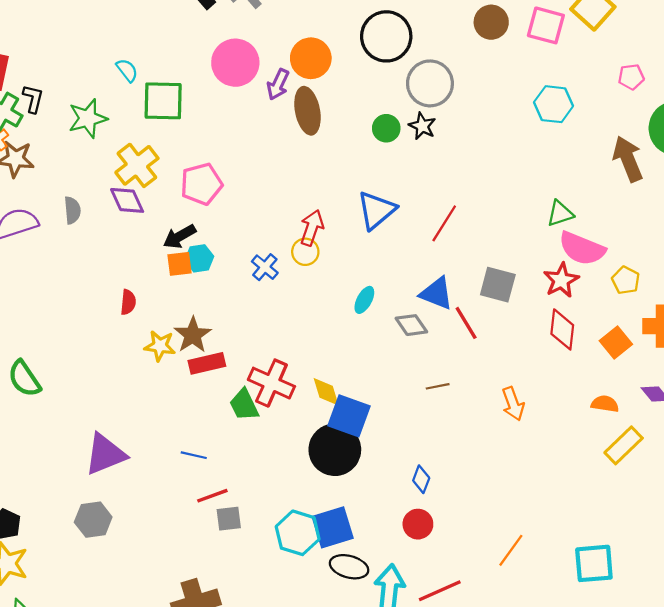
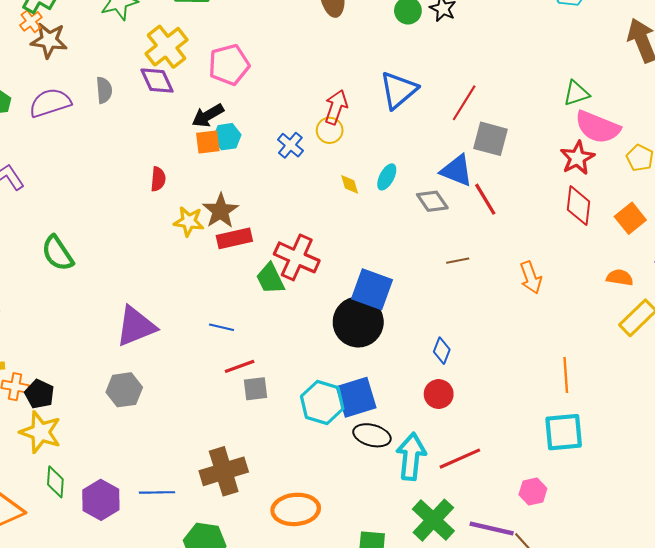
gray square: (498, 285) -> (491, 139), moved
yellow diamond: (326, 392) -> (350, 184), moved, size x0.7
orange line: (511, 550) -> (566, 375), moved, turned -40
cyan square: (594, 563) -> (564, 432), moved

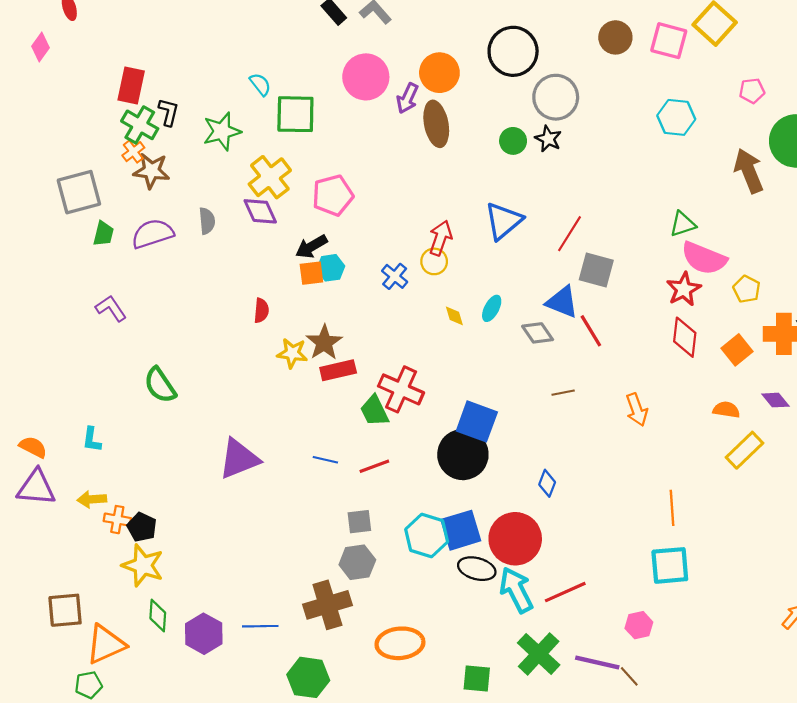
red line: (240, 366) -> (374, 466), moved
gray hexagon: (124, 390) -> (357, 562), moved
red circle: (439, 394) -> (515, 539), moved, size x1.8
cyan arrow: (411, 456) -> (516, 590), turned -33

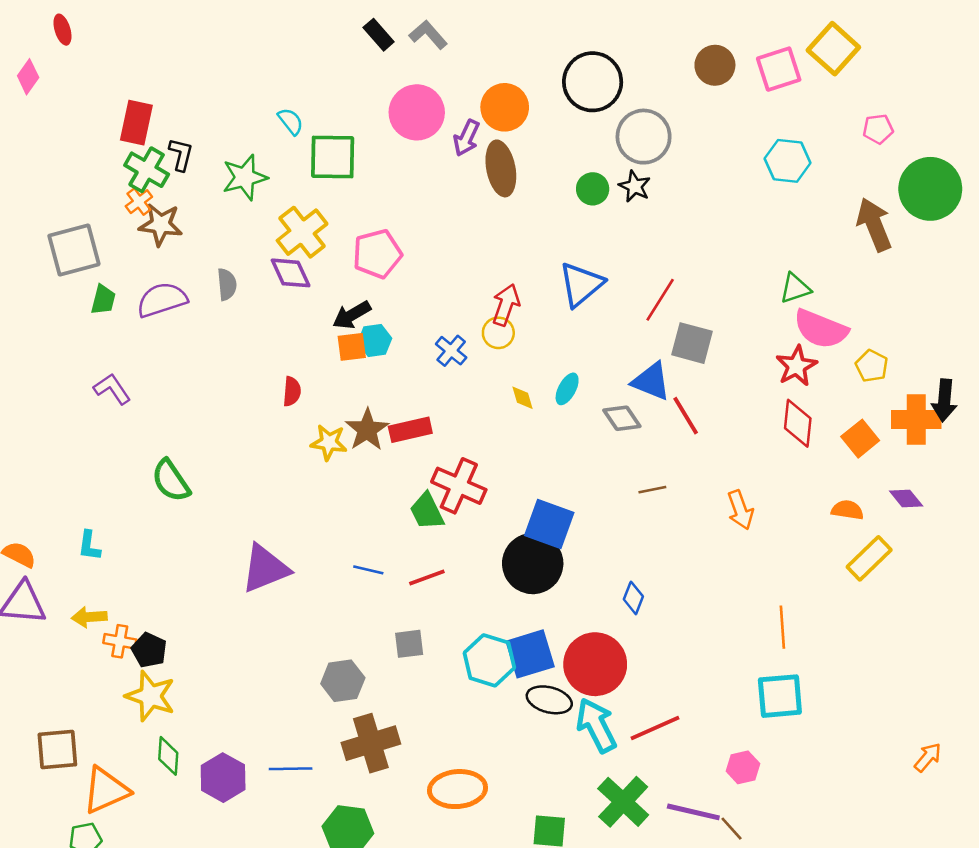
pink square: (669, 41) -> (779, 69), turned -33
red rectangle: (338, 370) -> (410, 430), moved
gray hexagon: (357, 562) -> (343, 681), moved

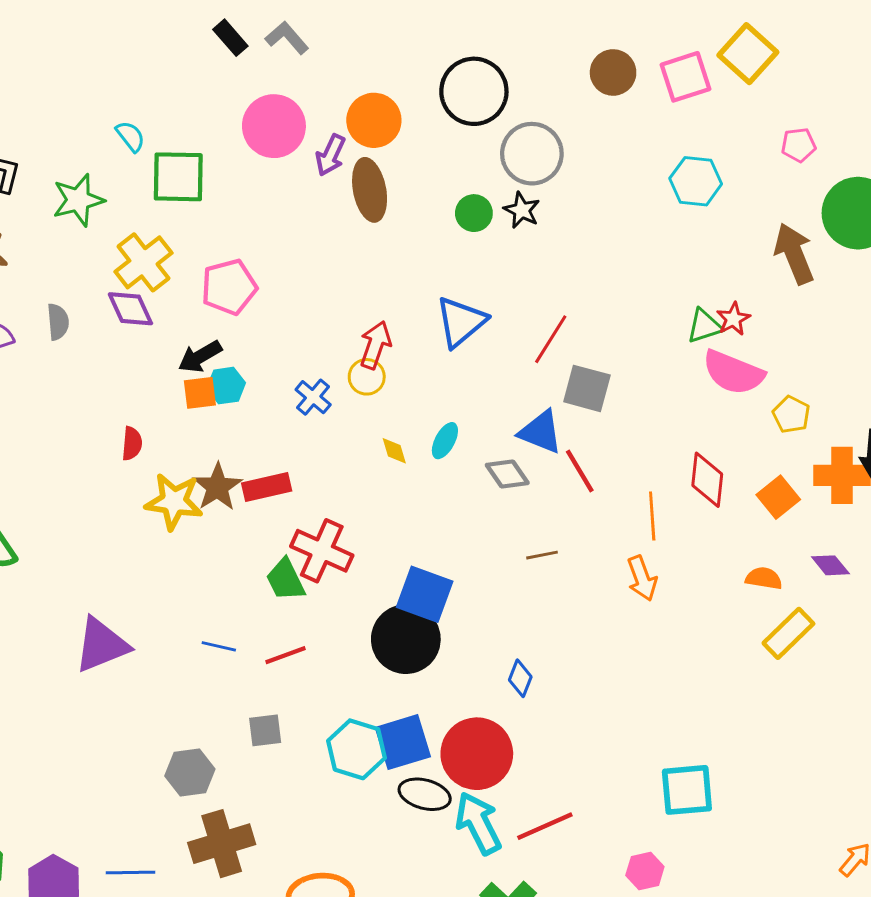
red star: (796, 366) -> (733, 319), moved, size x0.7
yellow star: (329, 442) -> (174, 501), size x1.4
orange line: (782, 627) -> (652, 516), moved

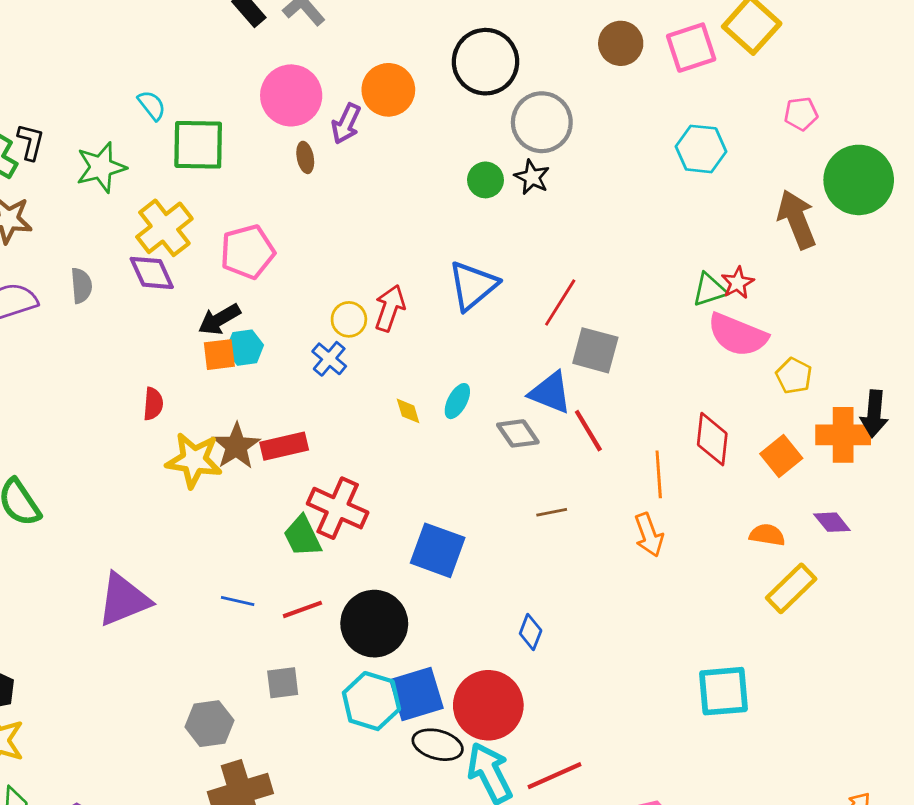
brown ellipse: (370, 190) -> (305, 157), moved, size x0.5
yellow circle: (367, 377) -> (349, 319), moved
black circle: (406, 639) -> (374, 624), moved
cyan square: (687, 790) -> (724, 691), moved

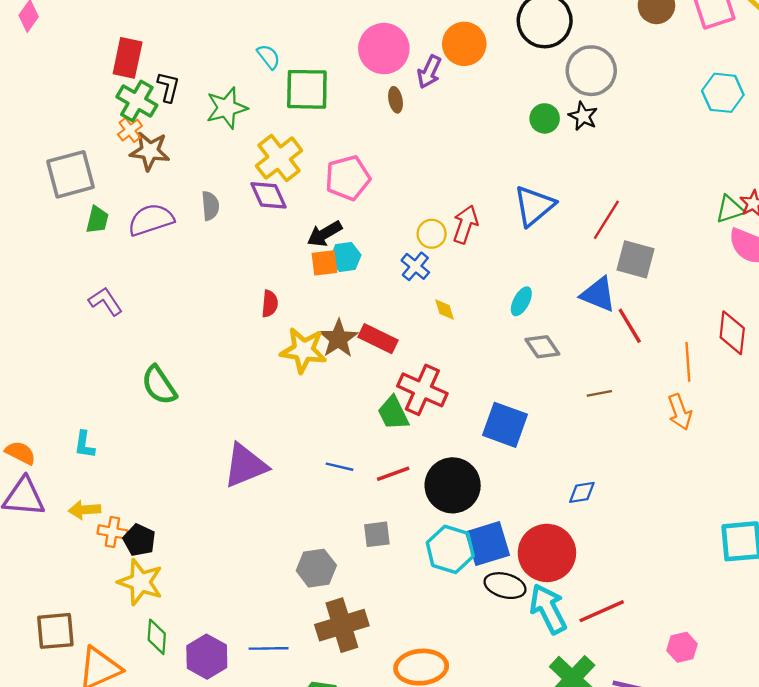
yellow diamond: (408, 411) -> (444, 309), moved
gray diamond: (518, 433) -> (542, 347), moved
red rectangle: (284, 446) -> (378, 339), turned 39
blue diamond: (531, 632) -> (582, 492), turned 60

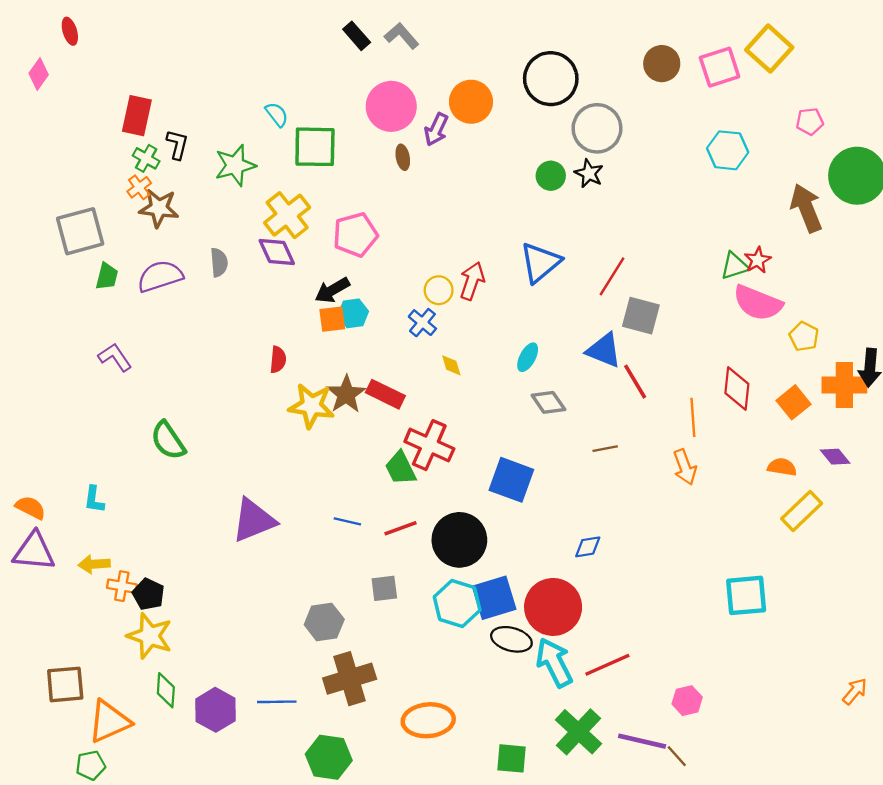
green cross: (137, 101) -> (146, 158), size x0.7

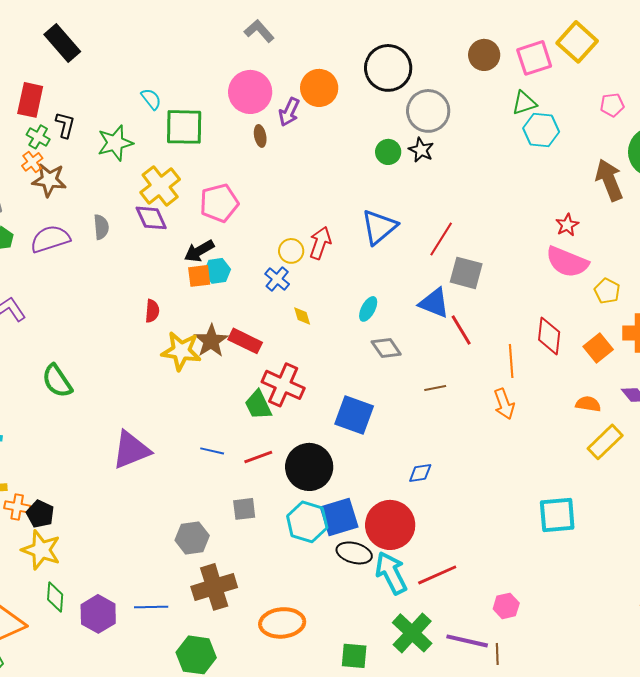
black rectangle: (357, 36) -> (62, 43), moved, size x1.5
green triangle: (735, 266) -> (524, 103), moved
brown line: (677, 756) -> (497, 654), turned 40

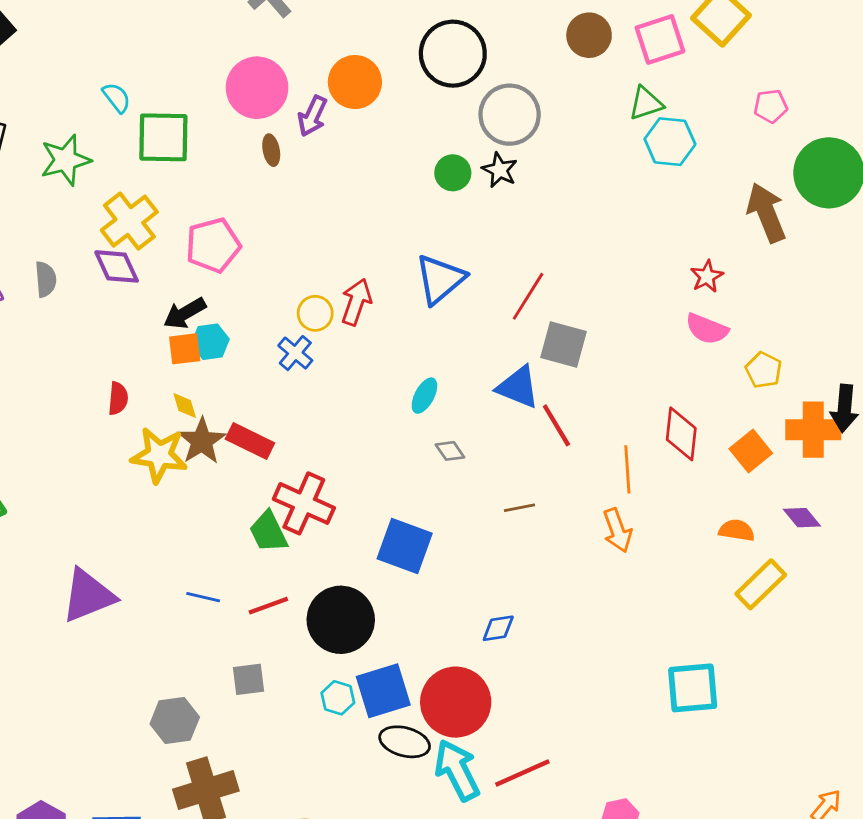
pink semicircle: (567, 262) -> (707, 329), size x0.7
yellow diamond: (302, 316) -> (185, 406), moved
gray diamond: (386, 348) -> (450, 451), size x0.7
cyan hexagon: (307, 522) -> (338, 698), size x0.6

